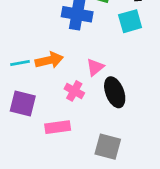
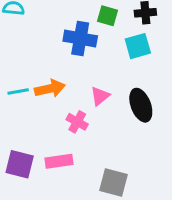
black ellipse: (115, 92) -> (141, 105), moved
purple square: (23, 103) -> (20, 164), moved

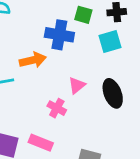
orange arrow: (50, 89) -> (33, 60), moved
pink rectangle: (59, 161) -> (41, 143), turned 30

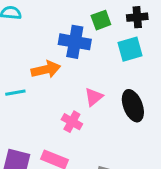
green square: (83, 15) -> (101, 20), turned -36

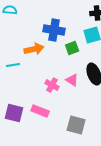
green square: (101, 20) -> (72, 48), moved
pink triangle: (94, 97) -> (72, 80), moved, turned -48

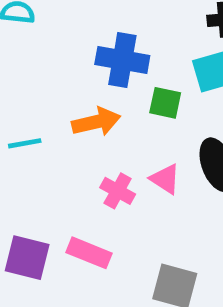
green square: (72, 48) -> (165, 103), turned 32
orange arrow: (34, 49) -> (96, 122), moved

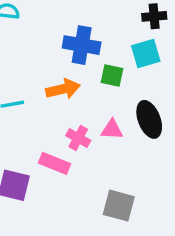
pink triangle: (165, 179) -> (112, 130), turned -30
pink rectangle: (89, 253) -> (55, 163), moved

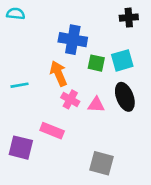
cyan square: (146, 54) -> (122, 60), moved
orange arrow: (63, 89) -> (59, 73), turned -100
pink cross: (78, 138) -> (70, 99), moved

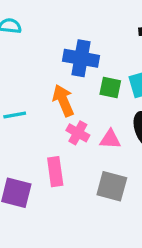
pink rectangle: (52, 131) -> (55, 172), turned 60
gray square: (101, 163) -> (112, 186), moved

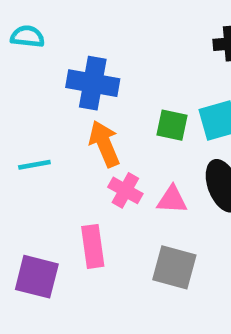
blue cross: (81, 58) -> (93, 83), moved

